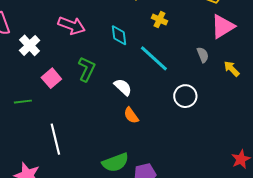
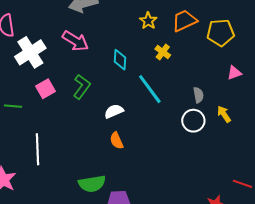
pink triangle: (223, 26) -> (234, 73), moved, size x0.6
white cross: (30, 45) -> (30, 52), size x1.4
white semicircle: (123, 87) -> (114, 111), turned -78
white circle: (185, 96) -> (193, 121), moved

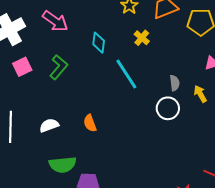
white semicircle: (114, 111) -> (49, 125), moved
yellow arrow: (224, 114) -> (200, 94), moved

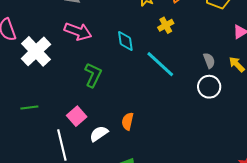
yellow cross: (142, 38) -> (166, 25), turned 35
pink square: (22, 67) -> (77, 116), moved
orange semicircle: (90, 123) -> (128, 121), moved, turned 48

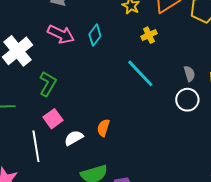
cyan diamond: (125, 41) -> (95, 35), moved, turned 40
green L-shape: (93, 75) -> (48, 84), moved

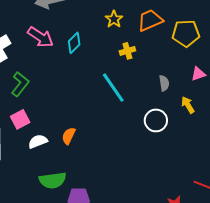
gray semicircle: (189, 74) -> (164, 83), moved

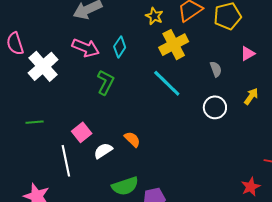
yellow cross: (127, 51) -> (174, 45), size x1.8
green L-shape: (20, 84) -> (106, 82), moved
yellow arrow: (188, 105) -> (251, 96), moved, turned 78
orange semicircle: (69, 136) -> (132, 139), turned 120

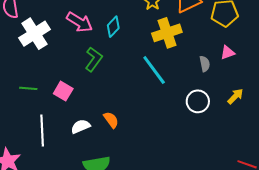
pink triangle: (248, 54) -> (228, 53), moved
green line: (35, 122) -> (28, 88), moved
pink square: (82, 132) -> (63, 91), moved, turned -30

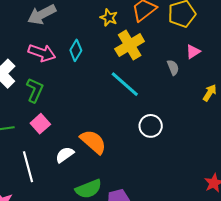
green L-shape: (94, 59) -> (35, 90), moved
pink square: (63, 91) -> (40, 124), turned 30
white circle: (198, 101) -> (151, 126), moved
orange semicircle: (111, 120) -> (93, 142), size x1.6

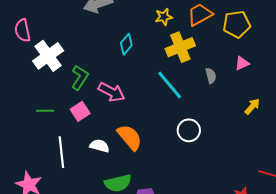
yellow star: (109, 18) -> (164, 17), turned 30
pink arrow: (42, 53) -> (111, 92), moved
gray semicircle: (173, 67) -> (211, 76), moved
white semicircle: (65, 155) -> (100, 146), turned 42

